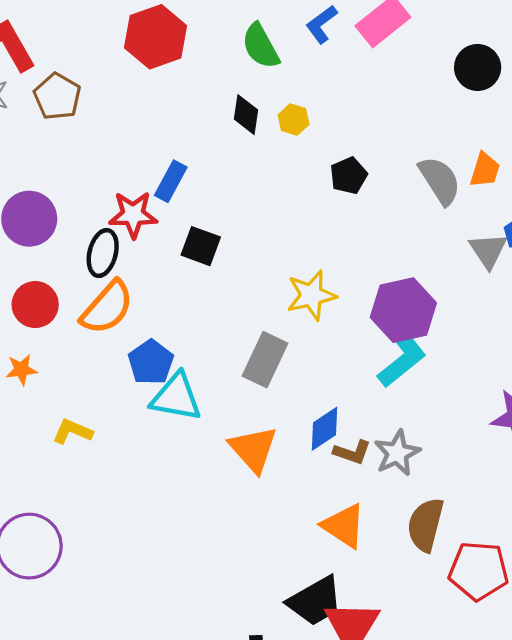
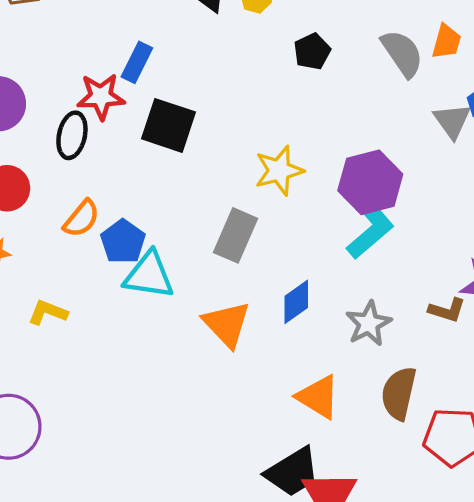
black square: (201, 246) -> (168, 125), size x1.4
orange semicircle: (107, 308) -> (81, 219), moved, size x0.7
brown L-shape: (352, 452) -> (447, 310), moved

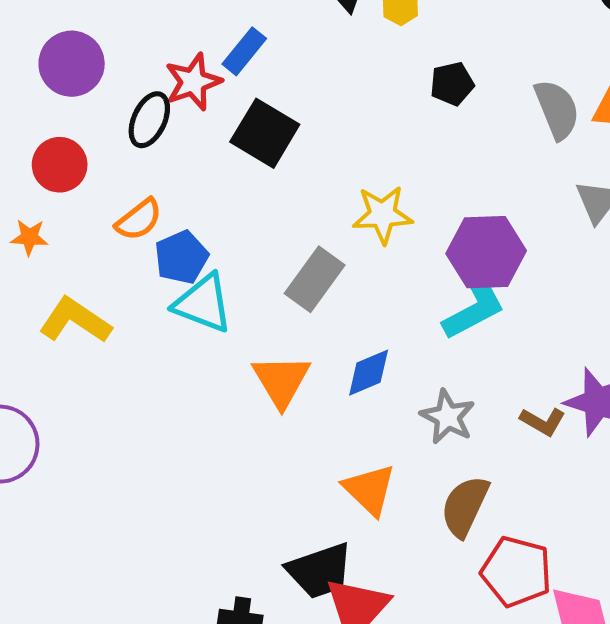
red star: (101, 97) -> (193, 82), turned -30
yellow L-shape: (48, 312) -> (75, 320), size x1.5
gray star: (369, 324) -> (448, 417), turned -30

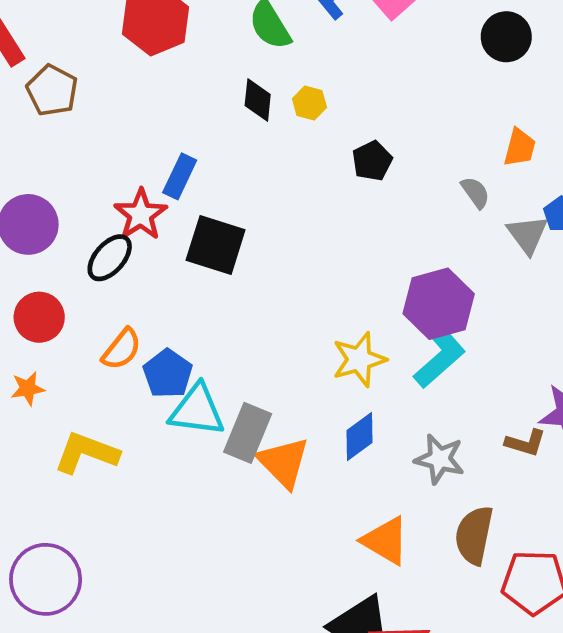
gray semicircle: (557, 109) -> (475, 192), moved, size x0.6
black ellipse: (149, 120) -> (110, 258), turned 30
yellow star: (383, 215) -> (359, 359), moved
gray rectangle: (315, 279) -> (248, 433), moved

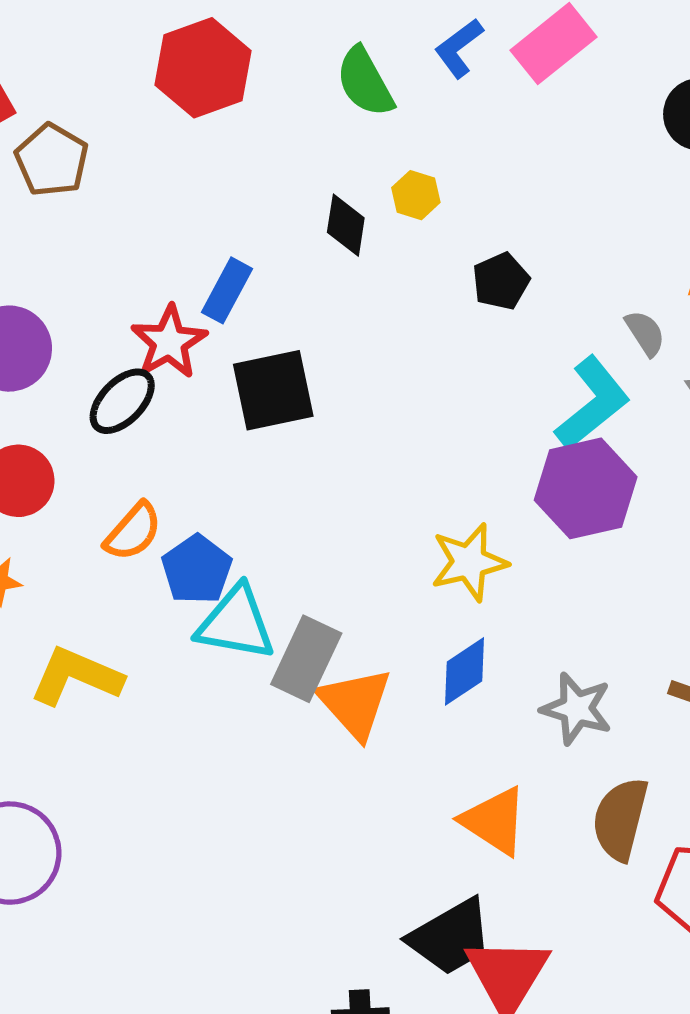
black diamond: (258, 100) -> (346, 225), moved
black square: (216, 245) -> (273, 390), turned -32
cyan L-shape: (439, 355) -> (592, 403), moved

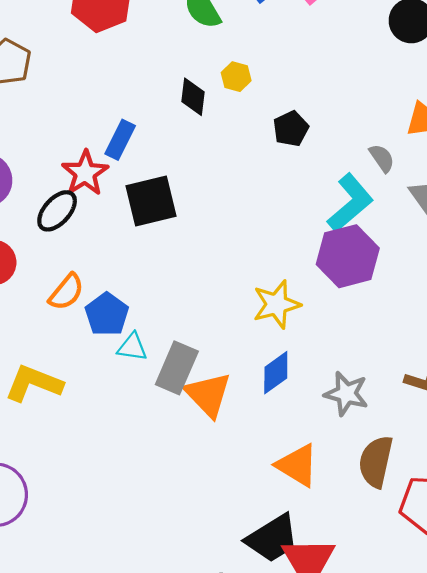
cyan triangle: (236, 623) -> (132, 347), size x0.6

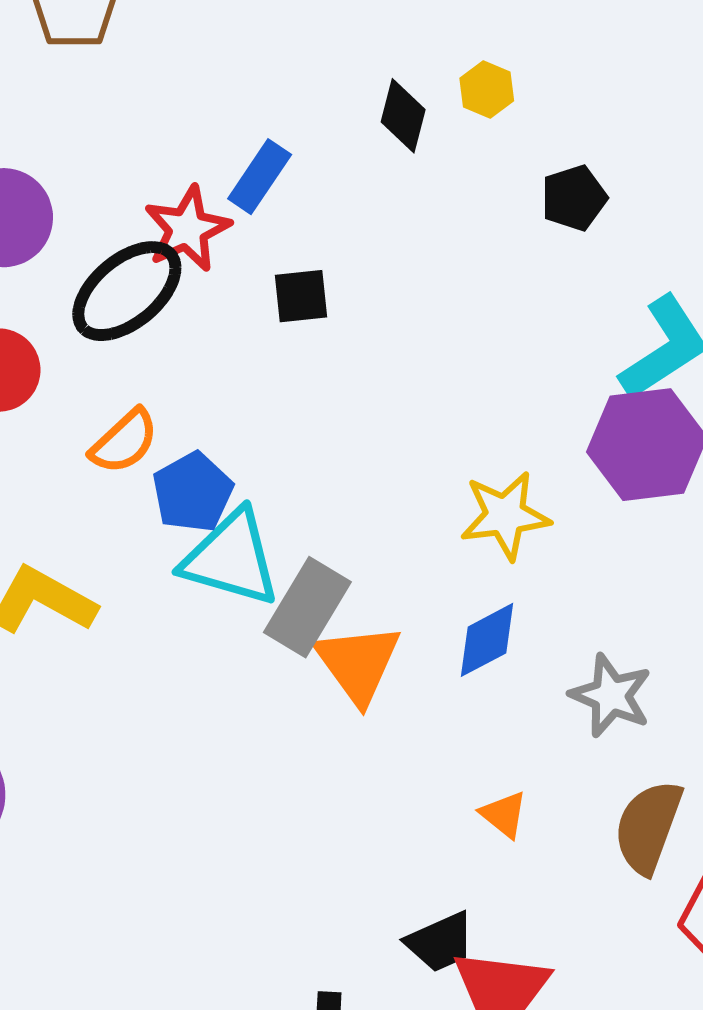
black square: (151, 201) -> (301, 296), size x0.6
black ellipse: (57, 211) -> (127, 291), size x1.4
cyan triangle: (132, 347) -> (231, 558), size x1.8
orange triangle: (297, 465) -> (504, 814), size x0.6
black trapezoid: (272, 538) -> (440, 942), size x0.7

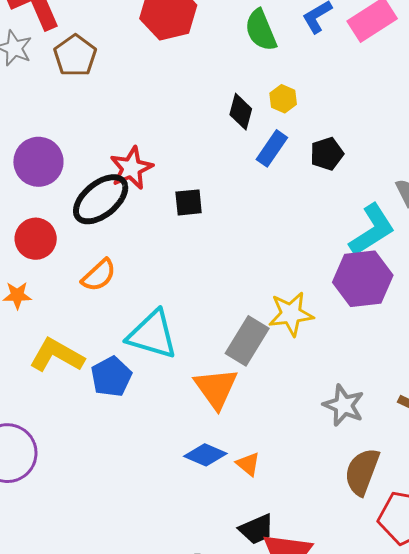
blue rectangle: (260, 177) -> (272, 148), moved
blue pentagon: (193, 492) -> (111, 377), moved
gray rectangle: (307, 607) -> (247, 341), moved
blue diamond: (487, 640) -> (205, 455), moved, turned 51
orange triangle: (504, 814) -> (248, 464), moved

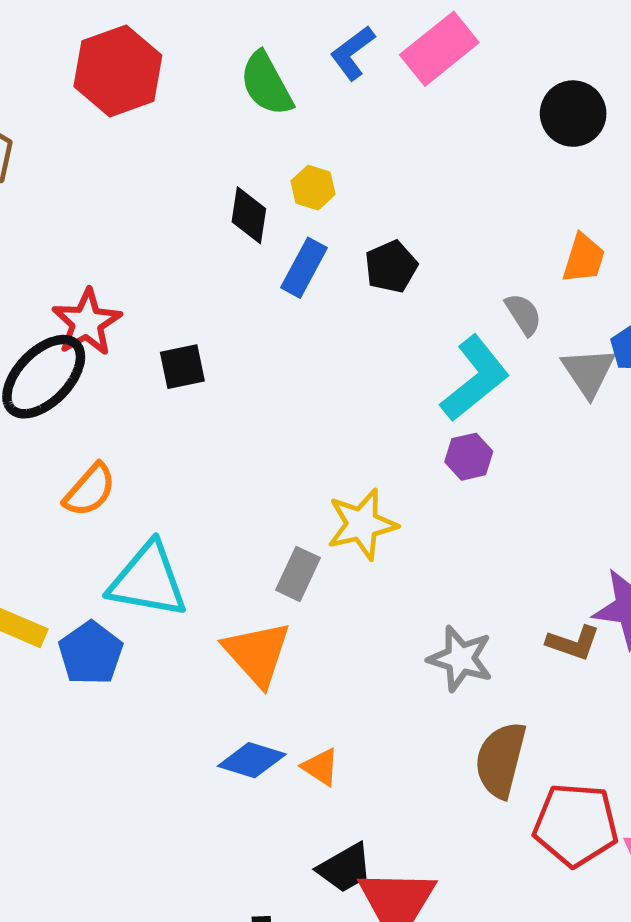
orange semicircle: (99, 275) -> (90, 490), moved
purple hexagon: (363, 279) -> (469, 457), size x0.5
gray rectangle: (247, 341) -> (298, 574), size x0.7

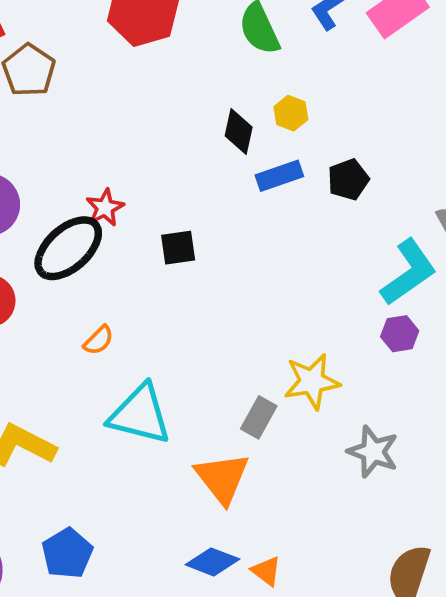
blue rectangle: (304, 268) -> (279, 176), turned 39
red star: (87, 322) -> (105, 208), size x0.7
orange semicircle: (90, 490) -> (99, 340), size x0.7
blue pentagon: (91, 653) -> (67, 553), moved
gray star: (460, 659) -> (373, 452), moved

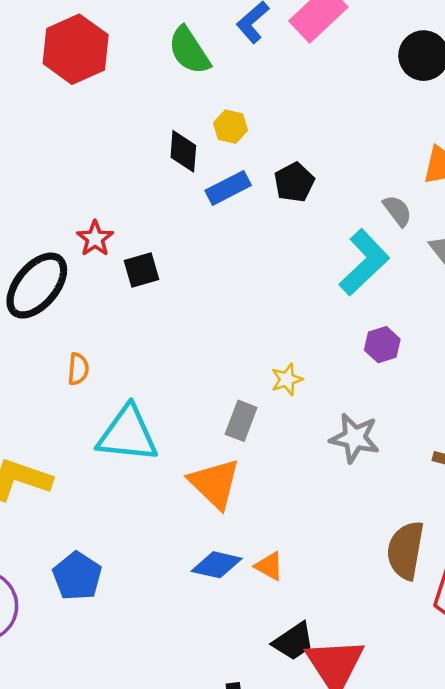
red star: (105, 208) -> (95, 238), moved
purple hexagon: (400, 334) -> (382, 345), moved
orange semicircle: (99, 340) -> (78, 369), turned -32
yellow star: (312, 381) -> (287, 379), size x0.6

